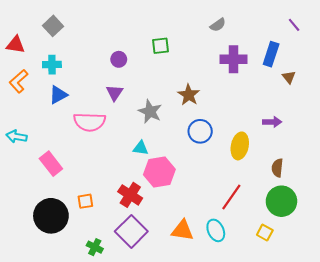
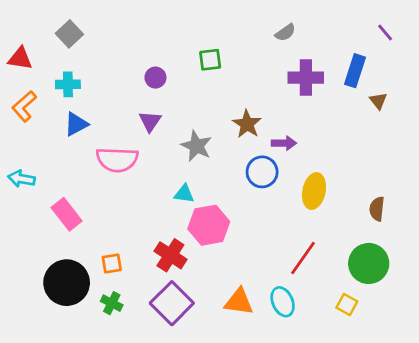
purple arrow: (272, 122) -> (284, 143), moved
brown semicircle: (277, 168) -> (377, 209), moved
green cross: (95, 247) -> (112, 303), moved

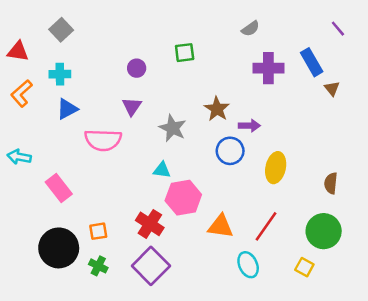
blue rectangle: (355, 71) -> (312, 62), turned -48
orange triangle: (239, 302) -> (221, 226), moved

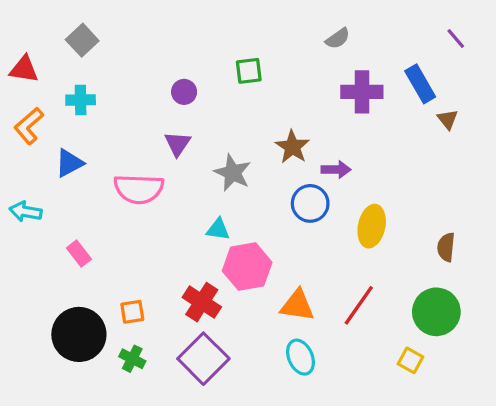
blue triangle: (67, 109) -> (69, 163), moved
pink rectangle: (59, 188) -> (79, 254), size x0.7
cyan ellipse: (248, 265) -> (300, 357), moved

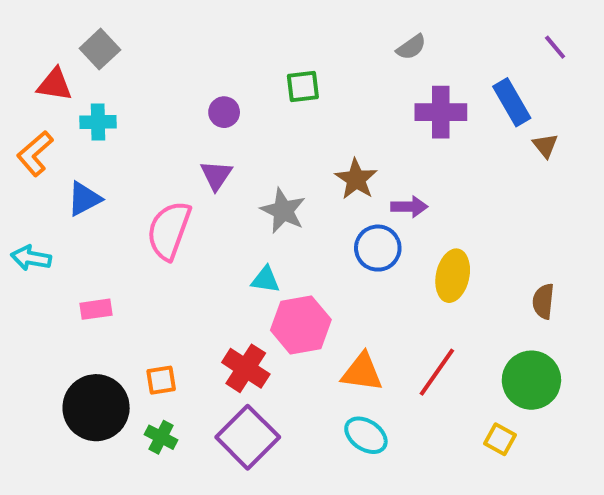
red triangle: (24, 69) -> (55, 85), moved
pink semicircle: (139, 189) -> (169, 230), turned 108
pink rectangle: (79, 254) -> (96, 309), turned -60
cyan ellipse: (300, 357) -> (366, 435), turned -32

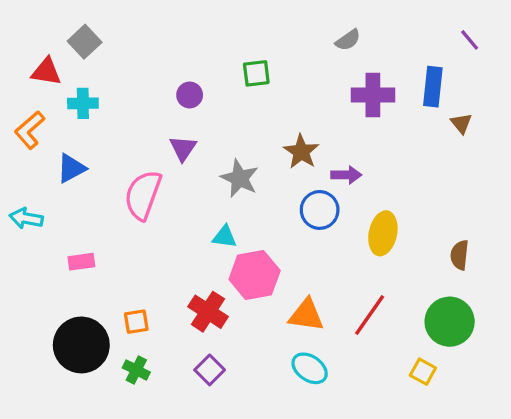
blue rectangle: (512, 102) -> (433, 87), turned 36
purple square: (248, 437) -> (210, 370), size x0.6

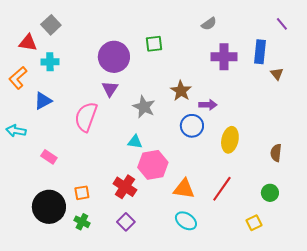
purple circle: (190, 95) -> (114, 57), size x2.0
pink rectangle: (81, 262) -> (49, 157), turned 42
green circle: (450, 322) -> (270, 193), size x0.6
yellow square: (423, 372) -> (254, 223), turned 35

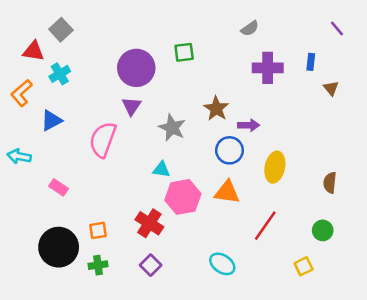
blue rectangle: (260, 52) -> (311, 62), size x0.6
cyan cross: (50, 62) -> (60, 74), turned -30
orange triangle: (184, 189) -> (227, 192), moved
green cross: (82, 222) -> (98, 265), turned -35

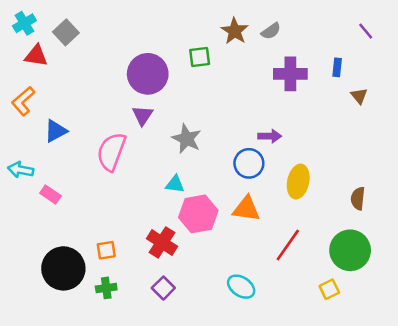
cyan cross: (60, 74) -> (24, 23), moved
brown star: (216, 109) -> (235, 31), moved
pink rectangle: (59, 187) -> (50, 195), moved
green circle: (323, 230) -> (350, 250), size x1.8

